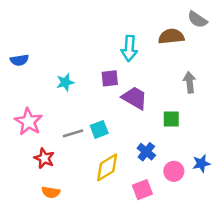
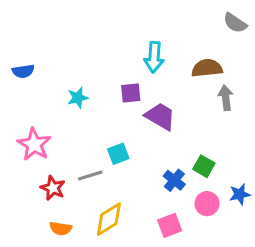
brown semicircle: (171, 36) -> (207, 68), moved
green square: (171, 119) -> (204, 166), moved, turned 30
gray line: (73, 133) -> (90, 176), moved
yellow diamond: (107, 167) -> (109, 219), moved

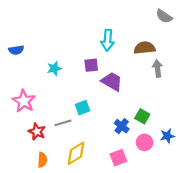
orange semicircle: (61, 229) -> (42, 160), turned -96

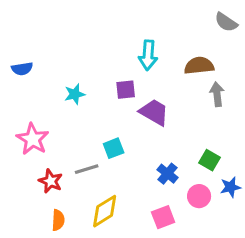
green square: (142, 116) -> (210, 160), moved

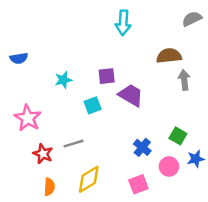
gray semicircle: (226, 22) -> (192, 19), turned 120
cyan arrow: (148, 55) -> (123, 23), moved
cyan square: (114, 148) -> (93, 105), moved

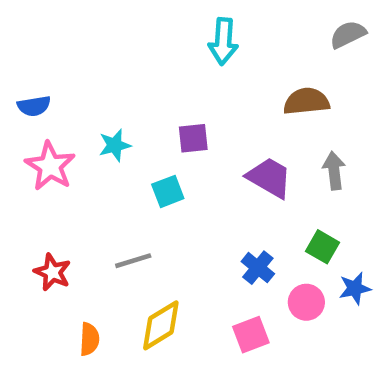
gray arrow: (184, 80) -> (334, 171), moved
purple trapezoid: (131, 95) -> (269, 178), moved
pink star: (28, 118) -> (50, 166), moved
red star: (43, 154) -> (52, 272), moved

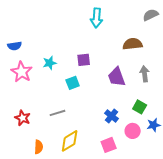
purple trapezoid: (269, 178) -> (117, 77), turned -140

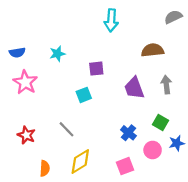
cyan star: (50, 63) -> (57, 54), moved
gray line: (58, 113) -> (67, 129), turned 63

